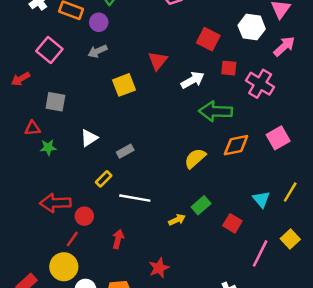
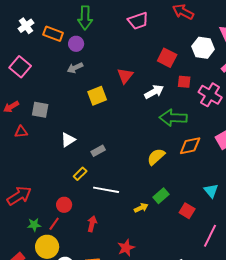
pink square: (49, 50) -> (20, 67), moved
red arrow: (20, 79) -> (11, 107), moved
green star: (48, 148) -> (34, 225), moved
red arrow: (55, 203) -> (19, 196), moved, turned 150

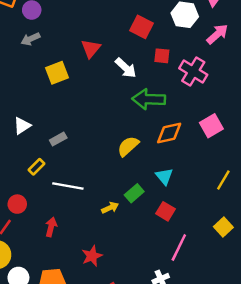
white arrow: (154, 92) -> (126, 68), turned 72
cyan triangle: (211, 191) -> (164, 176), moved
pink line: (210, 236) -> (179, 247), moved

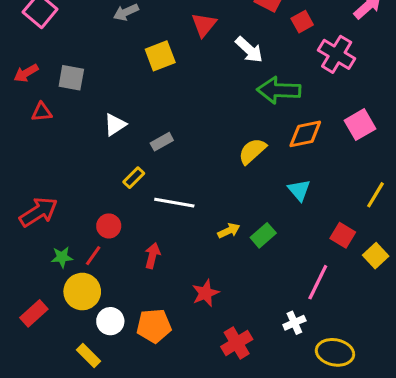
red square: (162, 56) -> (302, 22), moved, turned -35
green rectangle: (134, 193) -> (263, 235), moved
red square: (166, 211) -> (343, 235), moved

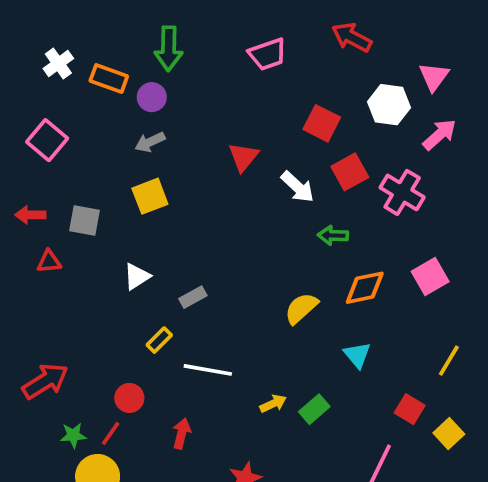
red square: (302, 22) -> (350, 172), moved, size x1.4
yellow square: (160, 56) -> (150, 196), moved
red arrow: (26, 73) -> (30, 215), turned 30
green arrow: (279, 90) -> (333, 235), size x0.6

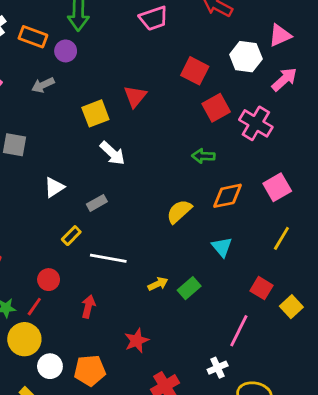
pink triangle: (434, 77) -> (280, 35), turned 30
gray arrow: (150, 142) -> (43, 85), moved
white arrow: (297, 187) -> (112, 153), moved
yellow square: (150, 196) -> (95, 113), moved
yellow line: (449, 361) -> (281, 238), moved

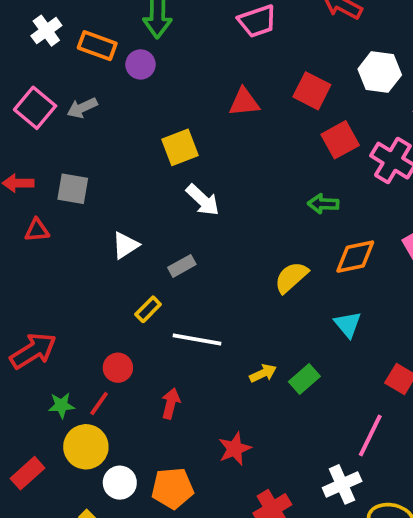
gray arrow: (43, 85) -> (82, 108), moved
red triangle: (135, 96) -> (244, 102), moved, turned 45
white cross: (218, 368) -> (342, 484), size x1.4

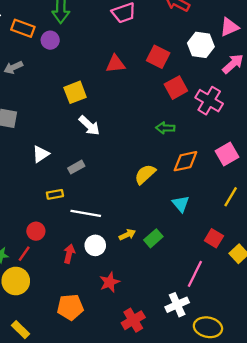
yellow rectangle: (148, 309) -> (55, 194), turned 35
white circle: (120, 483) -> (95, 245), moved

